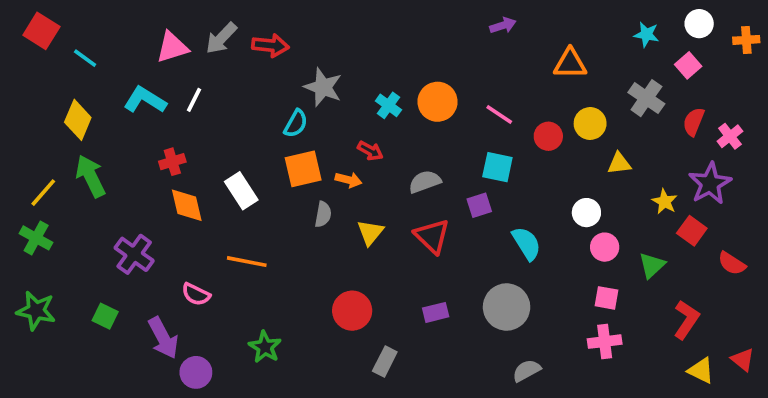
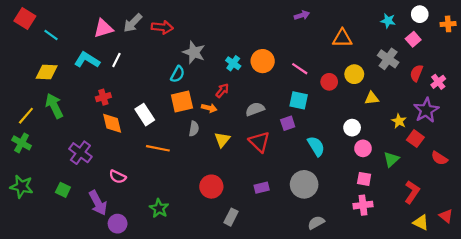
yellow diamond: (78, 120) -> (47, 72), turned 70
red arrow: (370, 151) -> (222, 91), turned -80
orange line: (247, 262) -> (158, 148), moved

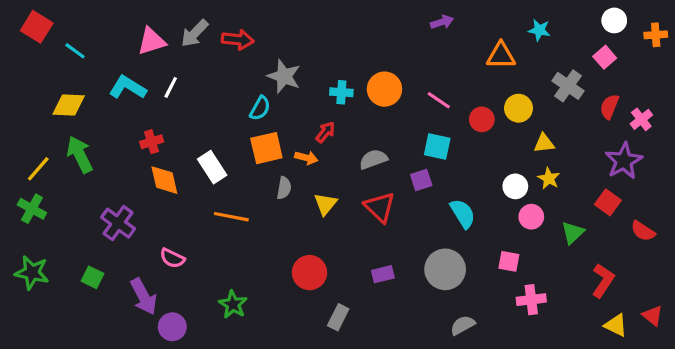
cyan star: (388, 21) -> (539, 30), moved
cyan cross: (233, 63) -> (341, 92), turned -32
yellow star: (399, 121) -> (549, 178), moved
pink square: (364, 179) -> (509, 261), moved

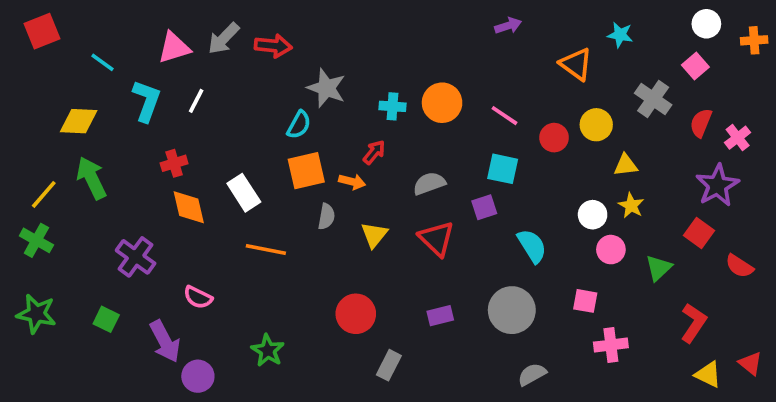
red square: (37, 27) -> (42, 31), turned 36
cyan line: (75, 51) -> (102, 62), moved
orange triangle: (501, 56) -> (576, 64), turned 36
cyan L-shape: (128, 87) -> (147, 101), turned 78

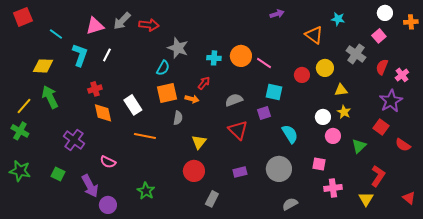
pink line: (504, 116) -> (264, 63), moved
yellow triangle: (374, 235) -> (199, 142), moved
yellow triangle: (708, 374) -> (366, 199), moved, turned 35

